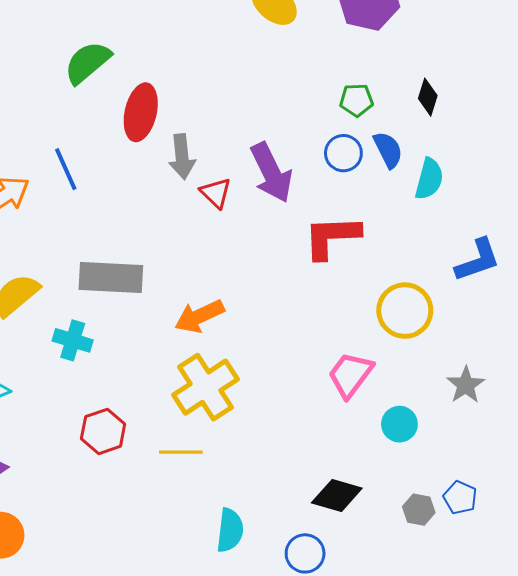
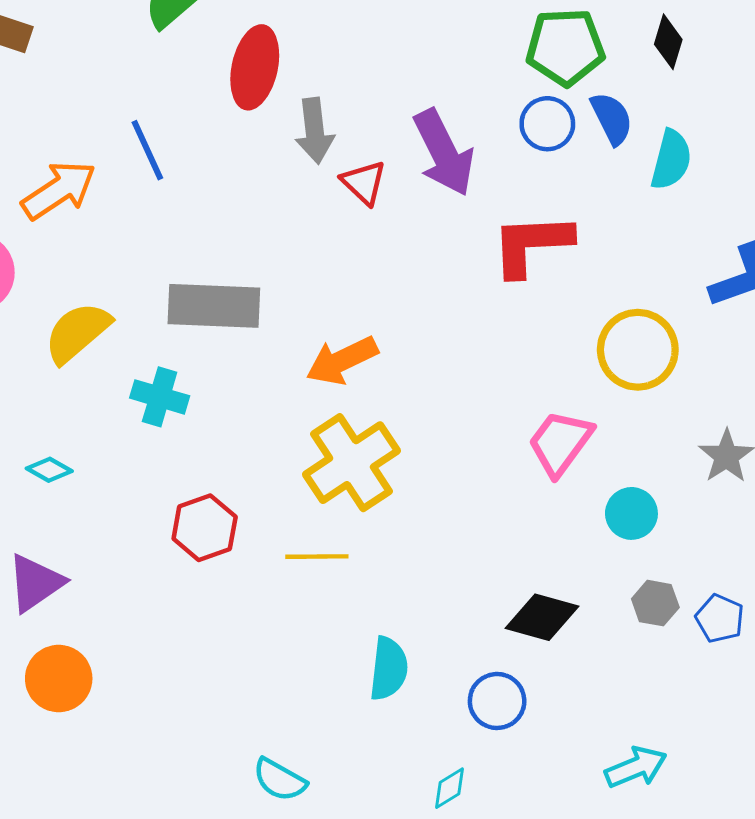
green pentagon: (356, 100) -> (565, 47), size x1.6
gray hexagon: (419, 510) -> (655, 603), moved

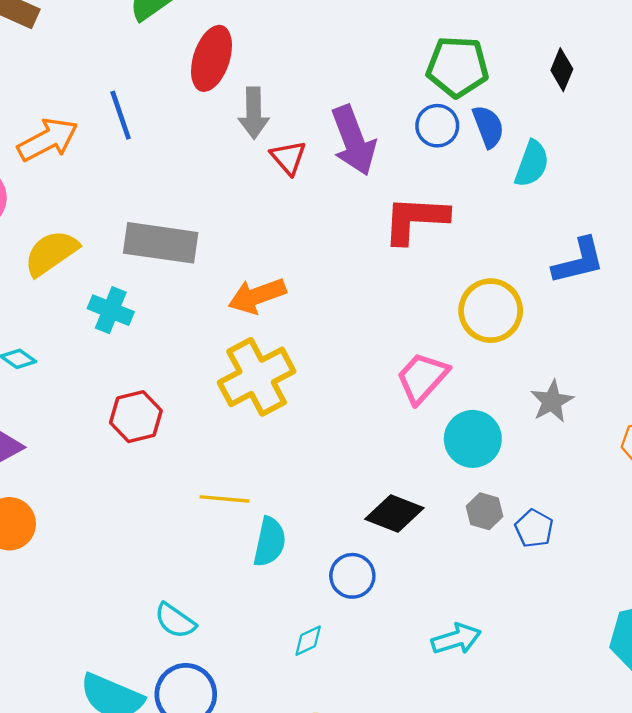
black diamond: (668, 42) -> (562, 70), moved
cyan circle: (631, 513) -> (473, 439), size x1.4
yellow line: (317, 557) -> (225, 499), moved

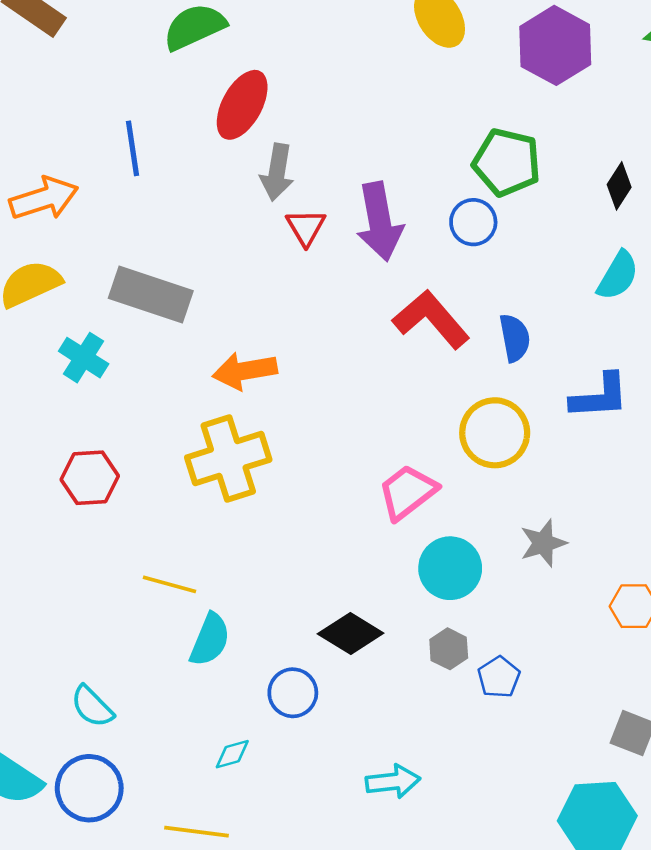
blue semicircle: (488, 127) -> (515, 338), moved
orange arrow: (48, 140) -> (44, 198), moved
cyan semicircle: (532, 164) -> (618, 276), moved
red L-shape: (415, 219) -> (431, 319), turned 36

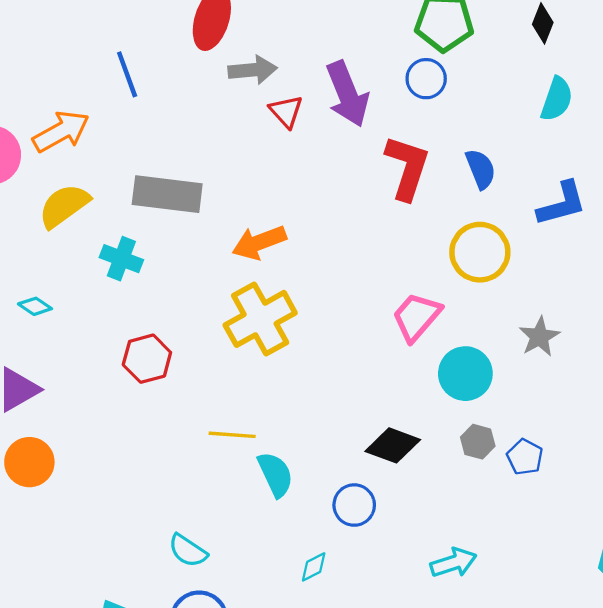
gray arrow: (277, 172) -> (253, 70), turned -93
red L-shape: (431, 319) -> (407, 168), turned 70
cyan semicircle: (210, 640) -> (275, 474), turned -36

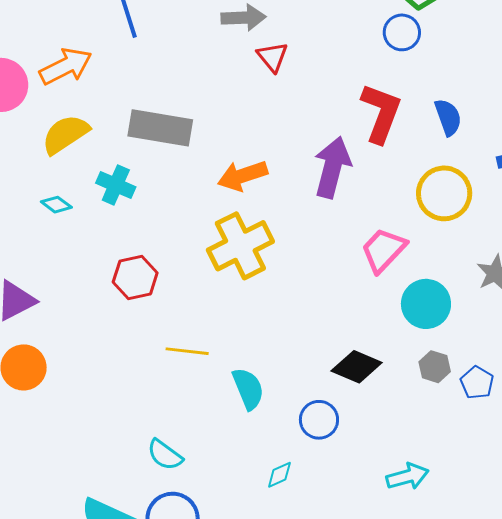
purple arrow: (347, 94) -> (332, 167), moved, turned -146
cyan diamond: (35, 306) -> (56, 205), moved
yellow line: (232, 435) -> (187, 351), moved

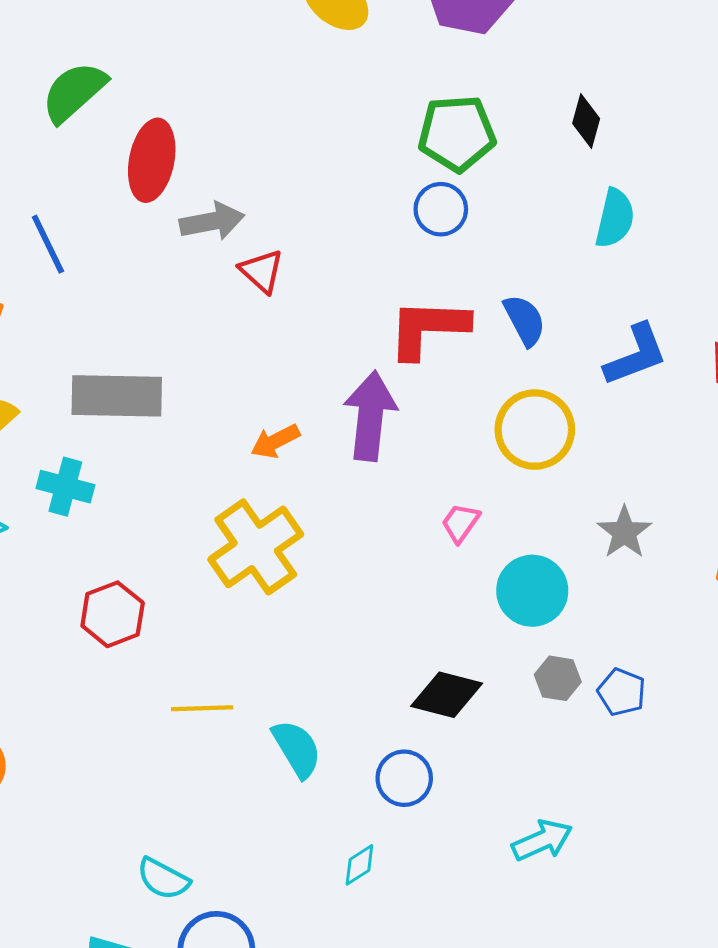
red L-shape: (381, 113) -> (428, 328), turned -100
orange arrow: (243, 176) -> (275, 441), moved, size x0.7
pink trapezoid: (384, 250) -> (460, 523), size x0.6
cyan semicircle: (165, 455) -> (163, 879), moved

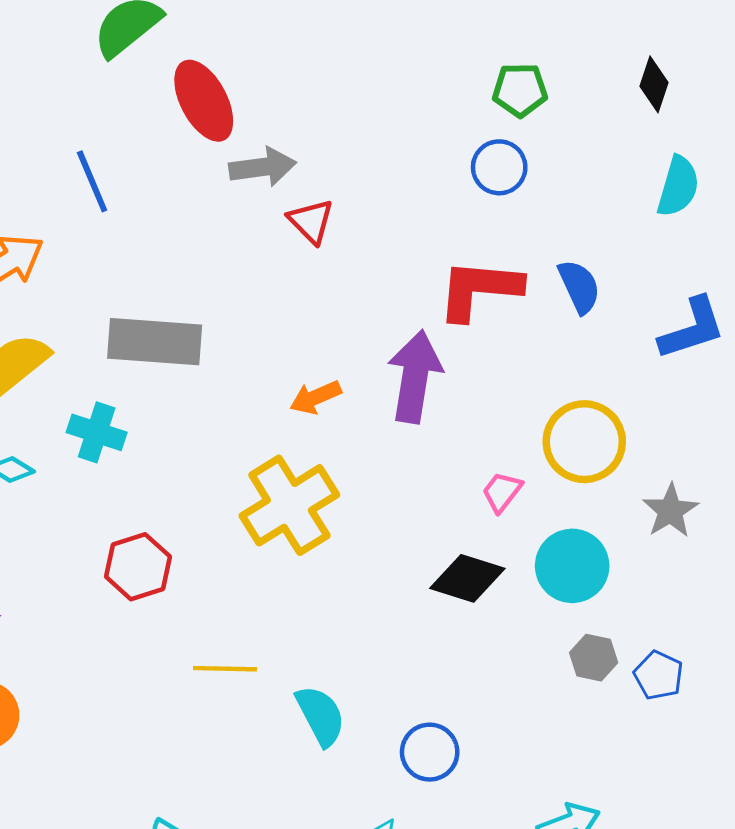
green pentagon: (457, 133) -> (520, 90), size x0.7
red ellipse: (152, 160) -> (204, 101), turned -42
yellow circle: (535, 430) -> (584, 442), moved
black diamond: (447, 695) -> (467, 578), moved

